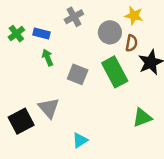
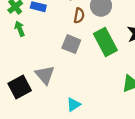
brown semicircle: (131, 43) -> (79, 16), moved
green arrow: (48, 58) -> (20, 29), moved

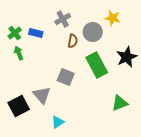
gray square: (71, 44) -> (66, 77), moved
cyan triangle: (74, 105) -> (58, 122), moved

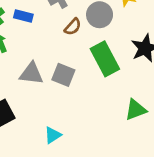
brown semicircle: (73, 41) -> (73, 27), turned 32
gray triangle: (42, 95) -> (31, 74), moved, turned -42

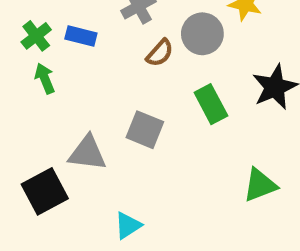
green rectangle: (105, 59) -> (211, 104), size x0.7
gray triangle: (31, 74) -> (87, 153), moved

